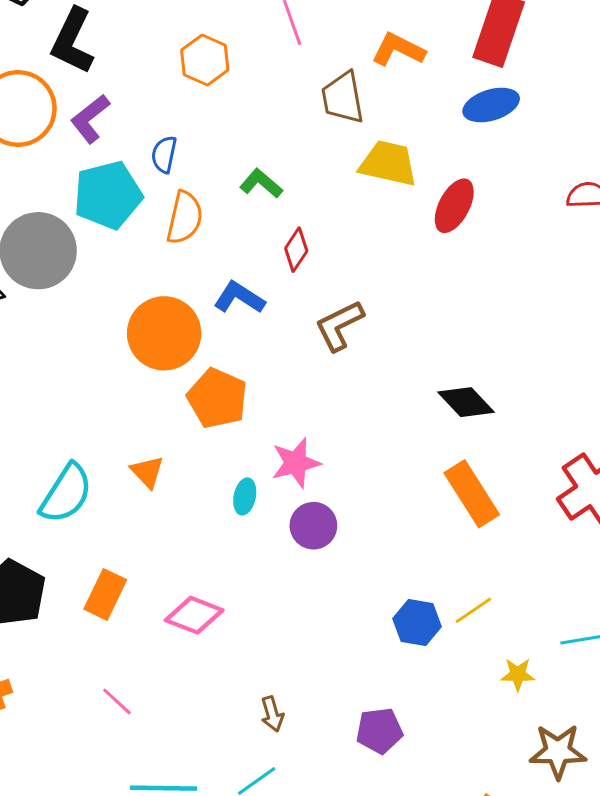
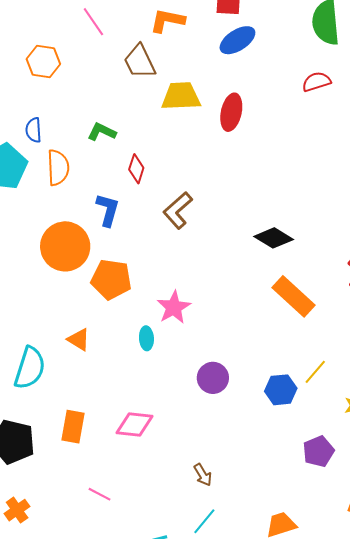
blue L-shape: (239, 298) -> (108, 210), turned 88
purple circle: (313, 526) -> (213, 378), moved
purple pentagon: (379, 731) -> (318, 451), moved

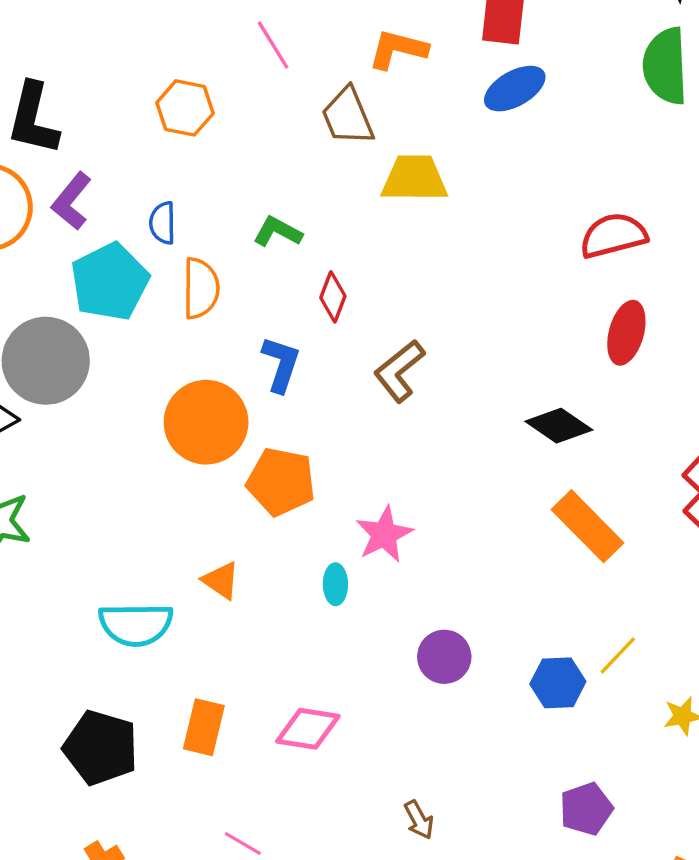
red semicircle: (316, 82) -> (613, 235), moved, size x1.4
red ellipse: (231, 112) -> (626, 333), moved
cyan semicircle: (30, 368) -> (136, 624), turned 69
purple pentagon: (318, 451) -> (586, 809), moved

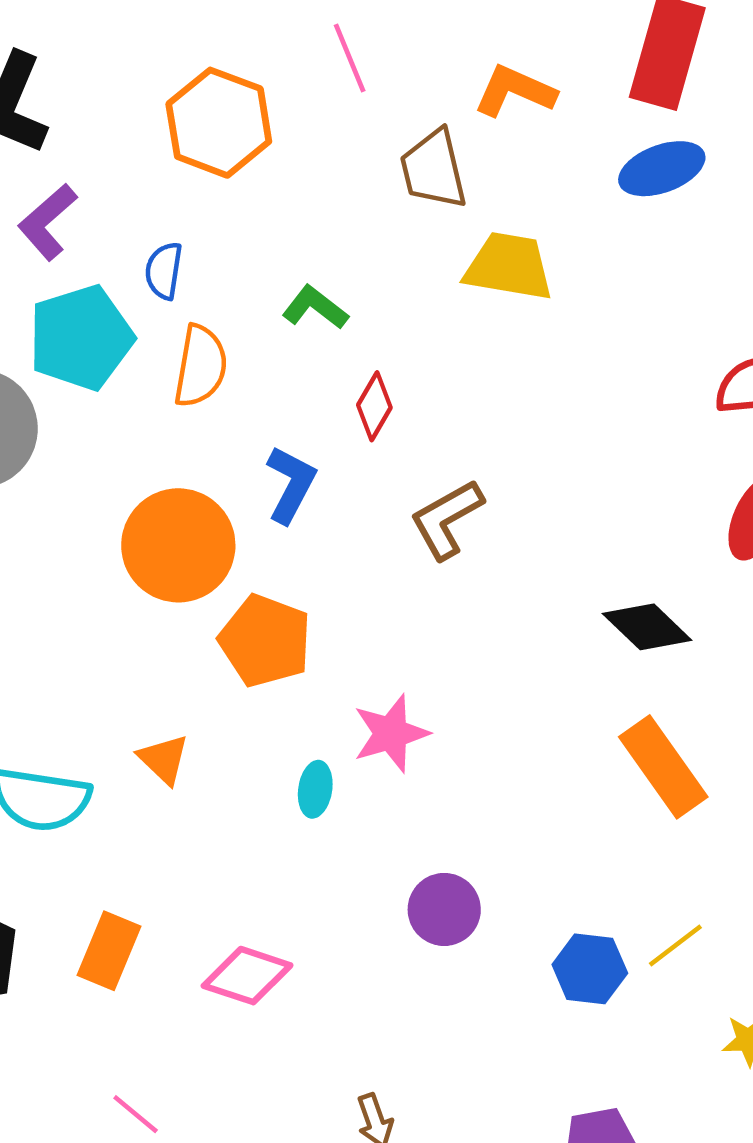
orange hexagon: (185, 108) -> (219, 123), size x1.4

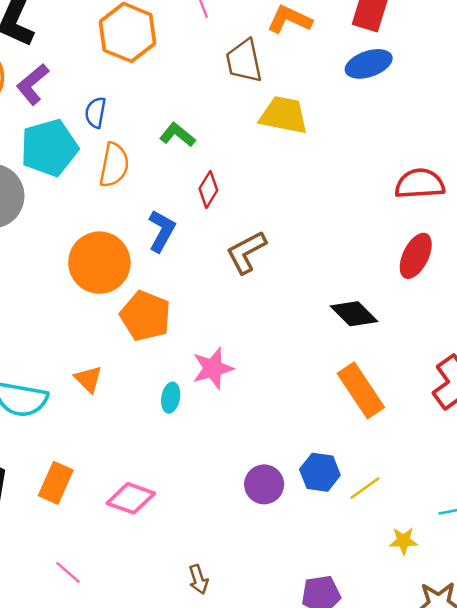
purple circle: (444, 909) -> (264, 484), moved
blue hexagon: (590, 969) -> (320, 472), moved

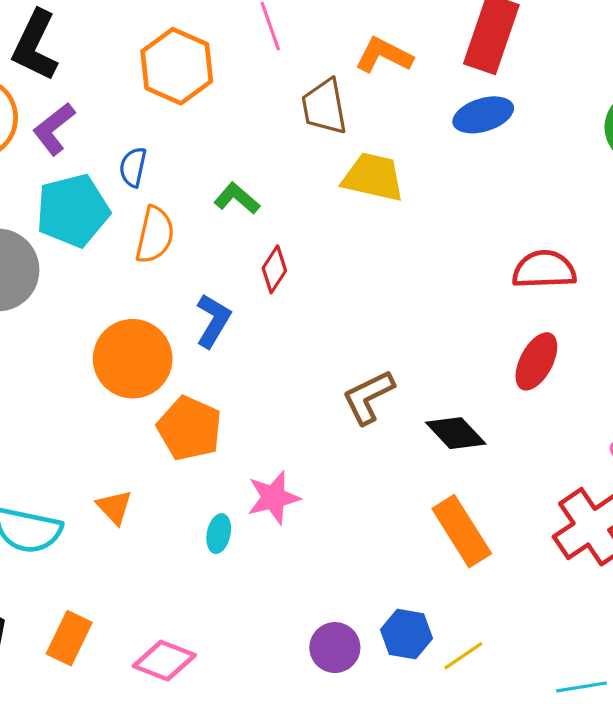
brown L-shape: (246, 252) -> (368, 397), moved

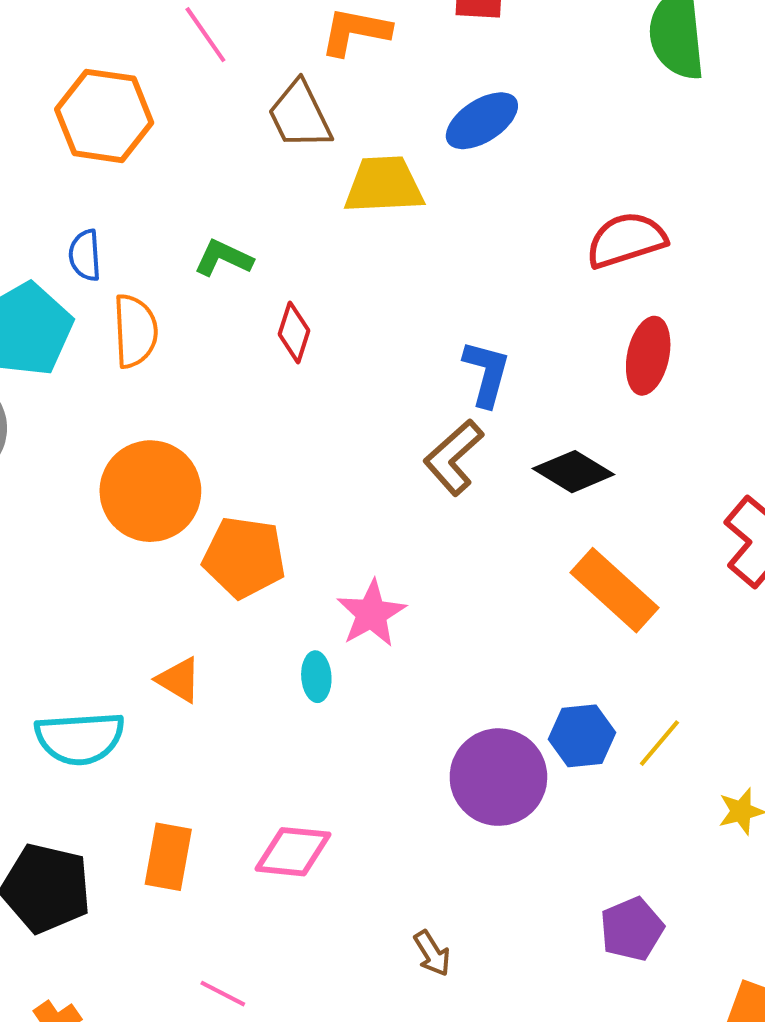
blue ellipse: (483, 115) -> (482, 121), moved
blue L-shape: (213, 321) -> (486, 373), moved
purple circle: (335, 648) -> (498, 777), size x1.5

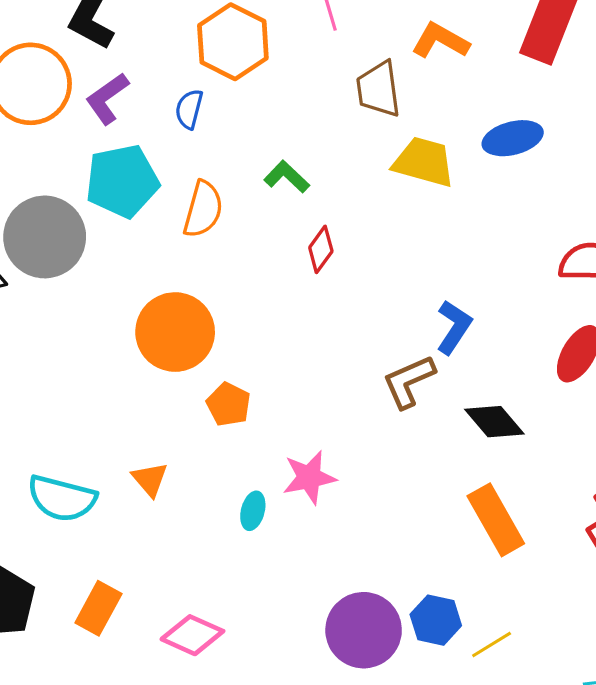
blue semicircle: (85, 255) -> (189, 109), moved
orange pentagon: (244, 557) -> (229, 404), size x0.7

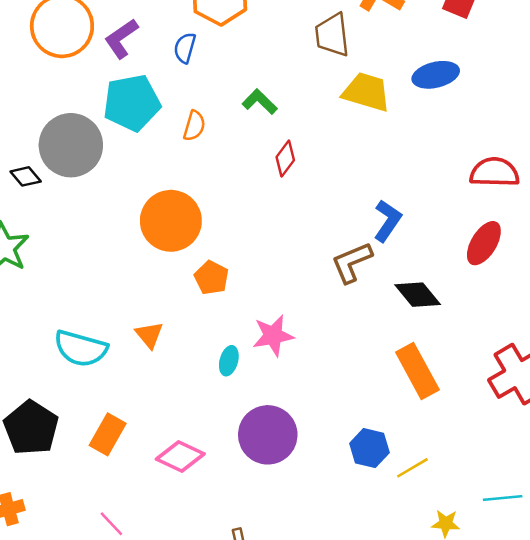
orange semicircle: (203, 209) -> (194, 126), size x0.7
purple circle: (364, 630) -> (268, 435), moved

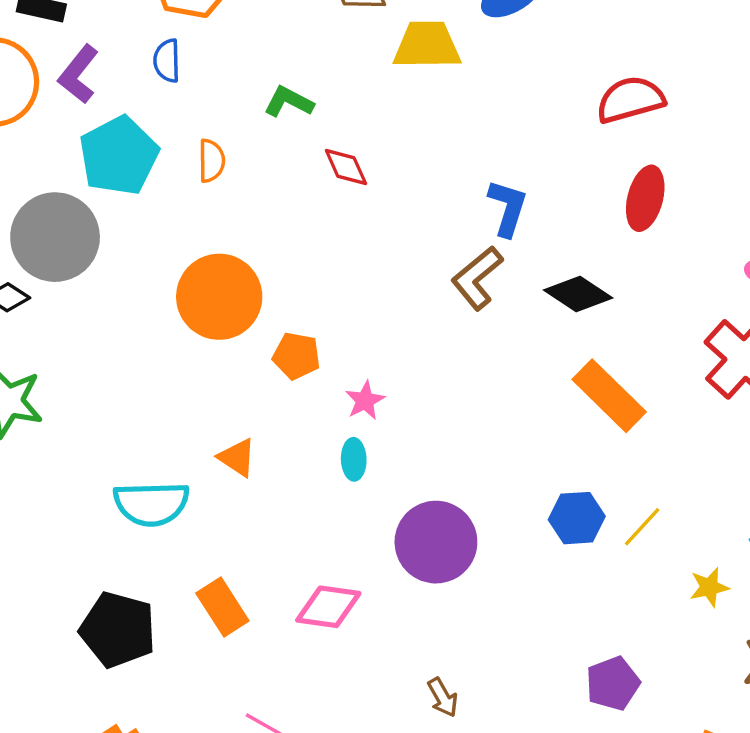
red diamond: (285, 159) -> (346, 167), turned -44
pink star: (273, 336) -> (365, 401), moved, size x0.7
orange rectangle: (108, 434) -> (222, 607), turned -45

